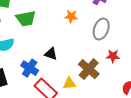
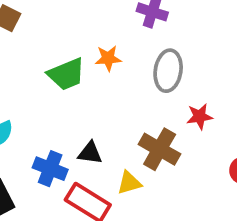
green trapezoid: (26, 19) -> (66, 74), moved
black triangle: (51, 54) -> (90, 153), moved

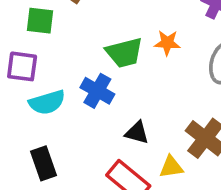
blue cross: (50, 169) -> (97, 91), moved

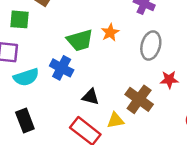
orange star: (167, 43) -> (110, 32), turned -30

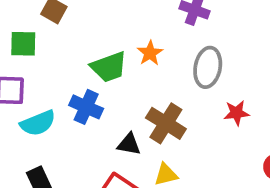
brown cross: (139, 99) -> (166, 123), moved

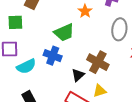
orange star: (150, 53) -> (85, 11), moved
black triangle: (129, 144) -> (78, 75), turned -48

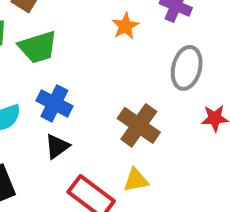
green trapezoid: (64, 32) -> (38, 47), moved
black triangle: (78, 75) -> (57, 146), moved

